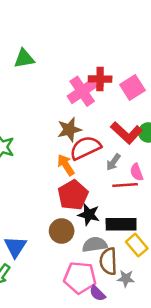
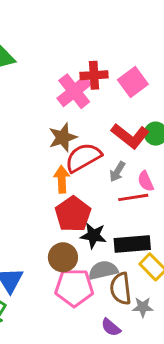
orange arrow: (66, 165) -> (62, 179), turned 35
pink pentagon: (80, 278) -> (74, 288), moved

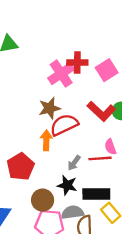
gray arrow: (117, 172) -> (74, 163), moved
red pentagon: (73, 214) -> (20, 167), moved

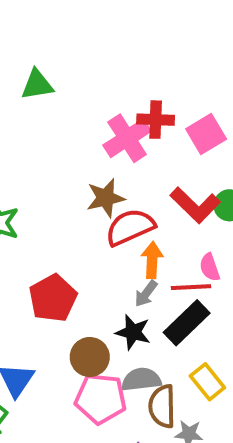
orange arrow: (46, 140) -> (152, 260), moved
black rectangle: (96, 194) -> (187, 323), moved, turned -45

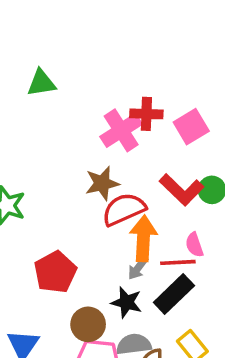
orange arrow: (152, 260) -> (143, 238), size x1.4

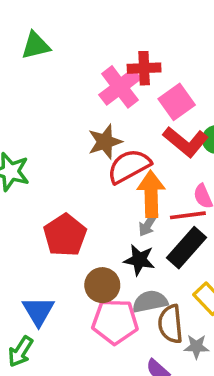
pink square: (191, 127) -> (177, 102), moved

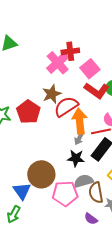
red pentagon: (65, 235) -> (28, 112), moved
brown circle: (102, 285) -> (41, 174), moved, size x1.4

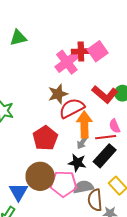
pink square: (90, 69) -> (98, 51), moved
red pentagon: (28, 112) -> (45, 138), moved
pink pentagon: (65, 194) -> (64, 184), moved

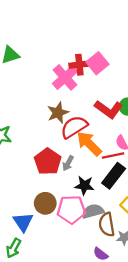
orange arrow: (84, 125) -> (89, 144), turned -40
gray arrow: (82, 142) -> (68, 163), moved
brown circle: (40, 176) -> (45, 203), size x0.7

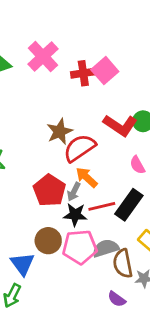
pink cross: (65, 77) -> (43, 57), moved
orange arrow: (89, 144) -> (87, 177), moved, size x0.7
red line: (113, 155) -> (102, 206), moved
black star: (84, 185) -> (75, 215), moved

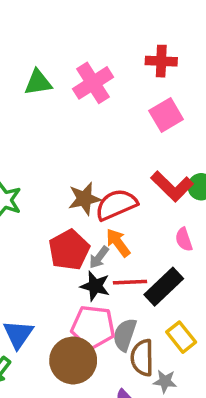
red cross: (83, 73) -> (161, 61), moved
brown star: (60, 132) -> (84, 199), moved
brown circle: (48, 241) -> (73, 360), moved, size x1.4
gray semicircle: (106, 248) -> (125, 335), turned -65

